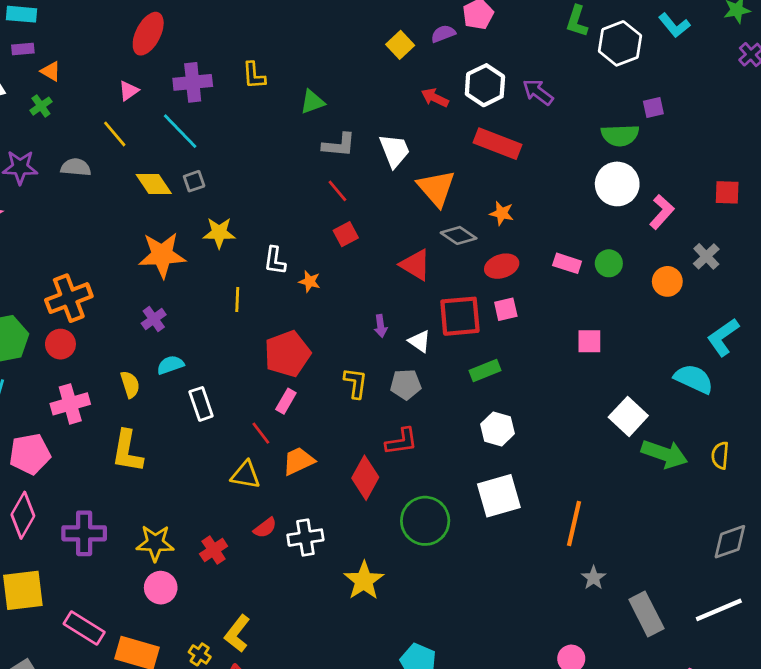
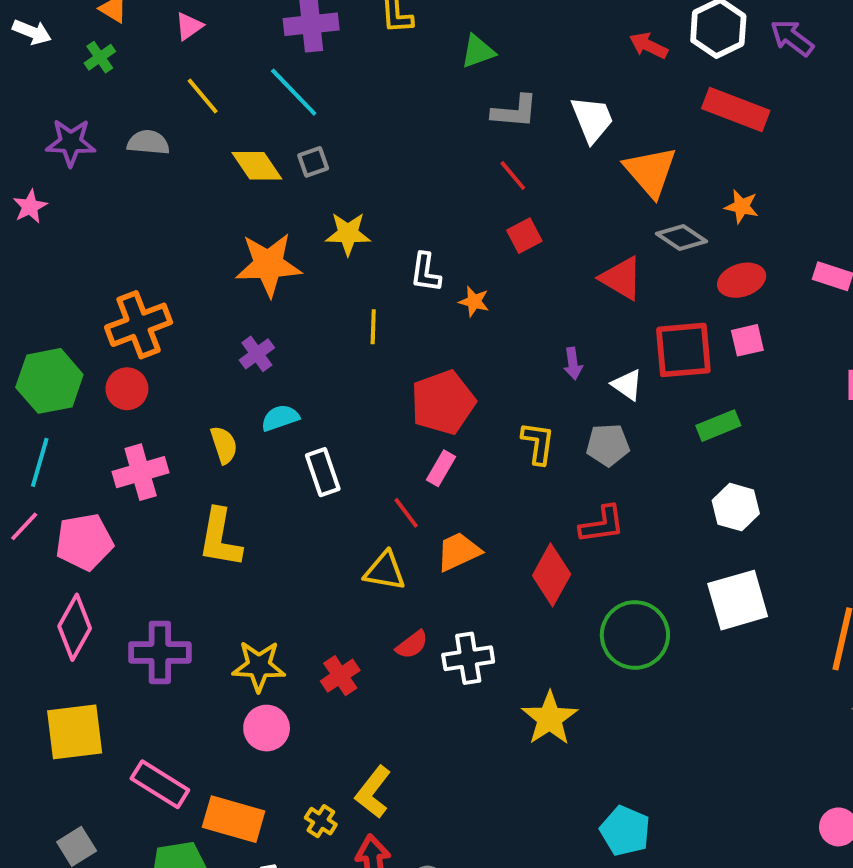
pink triangle: (129, 91) -> (189, 26), moved

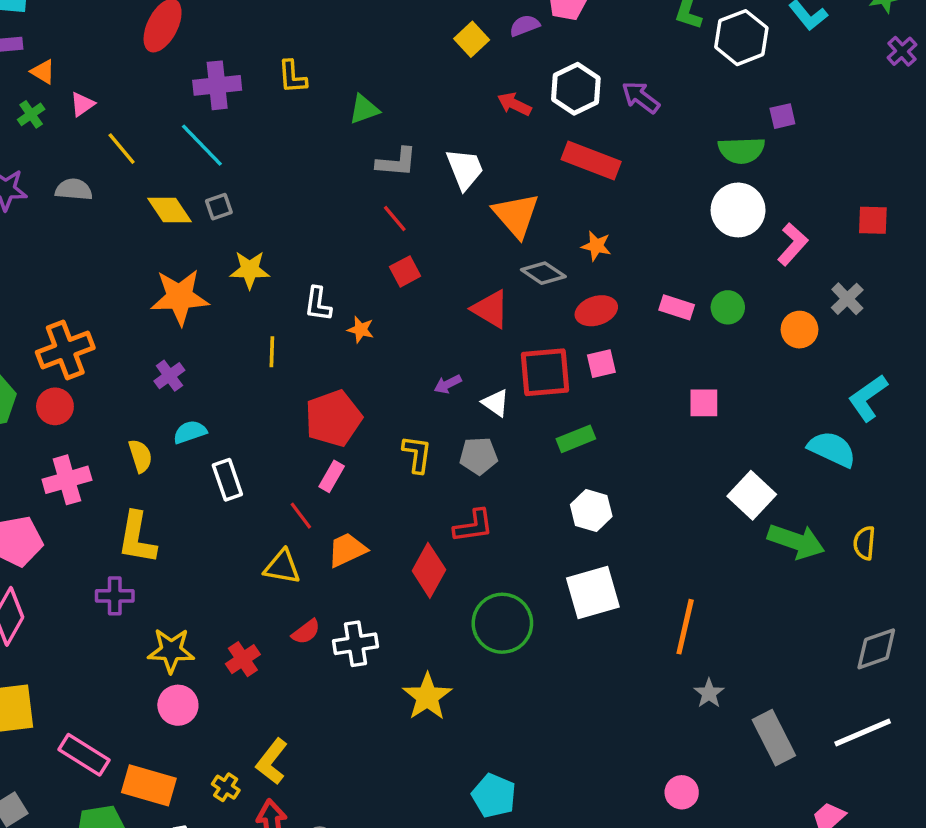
pink triangle: (189, 26) -> (82, 104), moved
purple arrow: (573, 364) -> (448, 384), turned 72
purple cross: (160, 652) -> (115, 596), moved, size x0.7

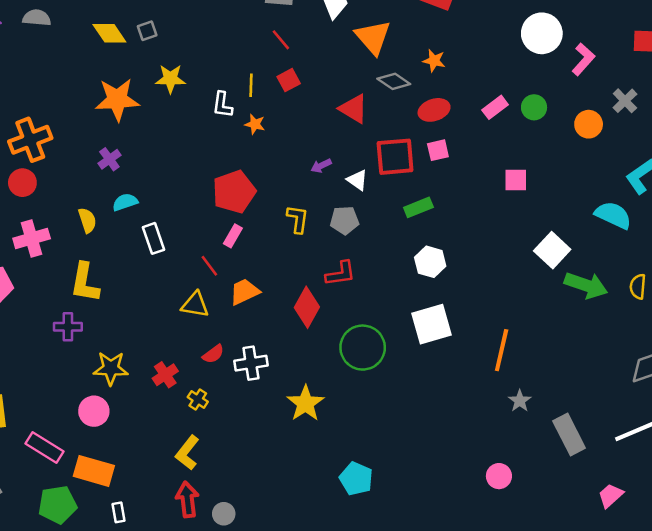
pink rectangle: (677, 307) -> (495, 107), turned -55
yellow line: (272, 352) -> (251, 85), moved
pink circle: (178, 705) -> (94, 411), moved
yellow cross: (226, 787) -> (198, 399), moved

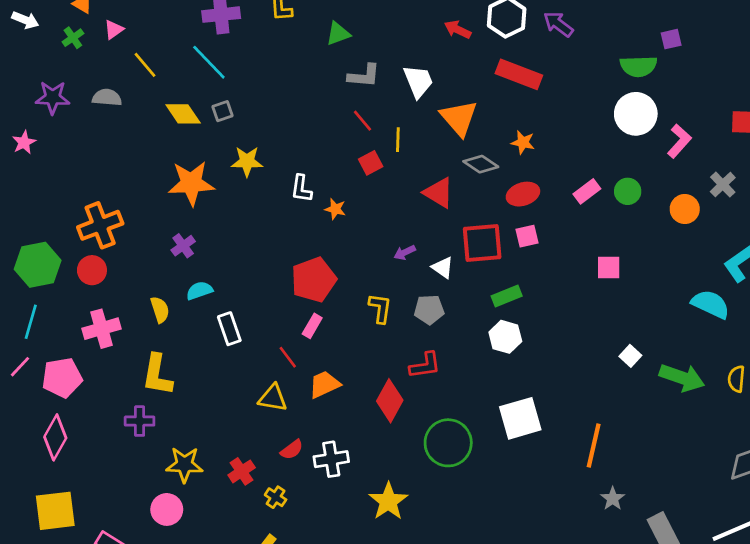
yellow line: (251, 85) -> (398, 140), moved
white square: (552, 250) -> (630, 356), moved, size x0.6
white hexagon: (430, 262) -> (505, 337), moved

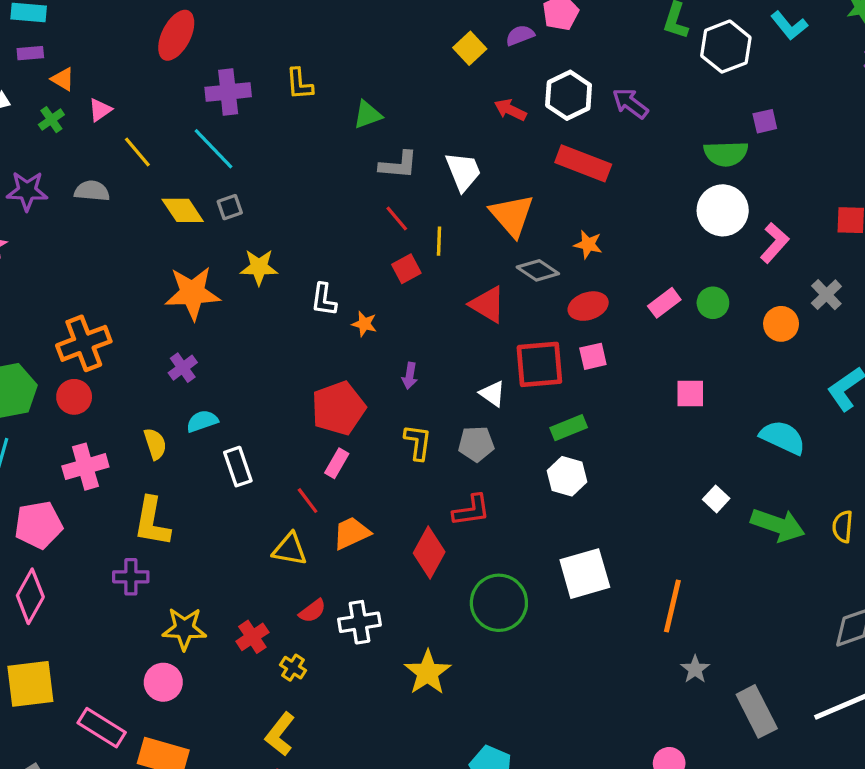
purple arrow: (405, 253) -> (410, 376), moved, turned -55
cyan semicircle: (711, 304) -> (783, 437), moved

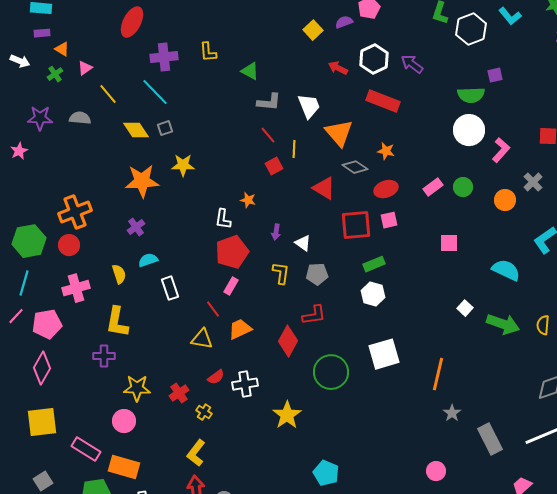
green triangle: (368, 115) -> (250, 71), turned 48
white L-shape: (324, 300) -> (223, 219), moved
white triangle: (492, 394) -> (303, 243), moved

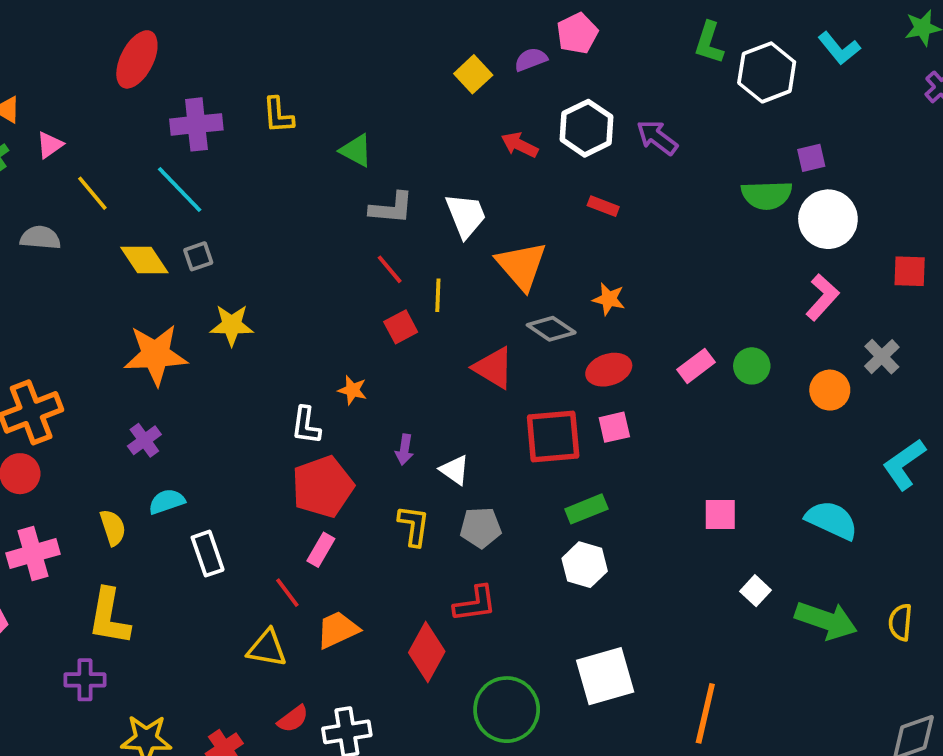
red rectangle: (383, 101) -> (603, 206), size x0.5
white circle: (469, 130) -> (828, 219), moved
pink square: (449, 243) -> (720, 515), moved

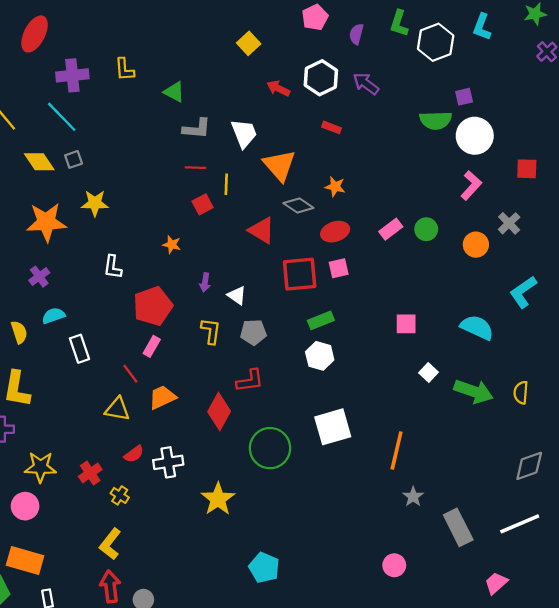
cyan L-shape: (839, 48) -> (482, 27), turned 60
purple semicircle: (531, 59) -> (356, 34), moved, turned -54
red line: (390, 269) -> (195, 168), turned -48
white L-shape: (306, 425) -> (113, 267), moved

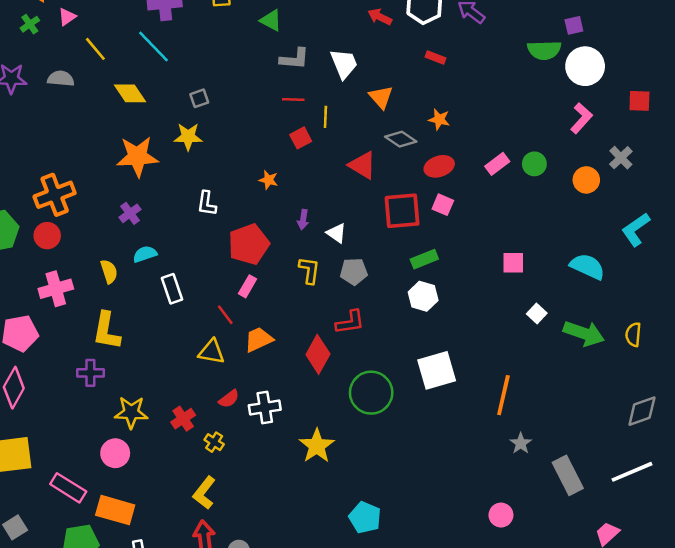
gray square: (74, 159) -> (199, 98), moved
orange triangle: (279, 165) -> (381, 97), size x0.7
pink square: (339, 268) -> (443, 205), turned 36

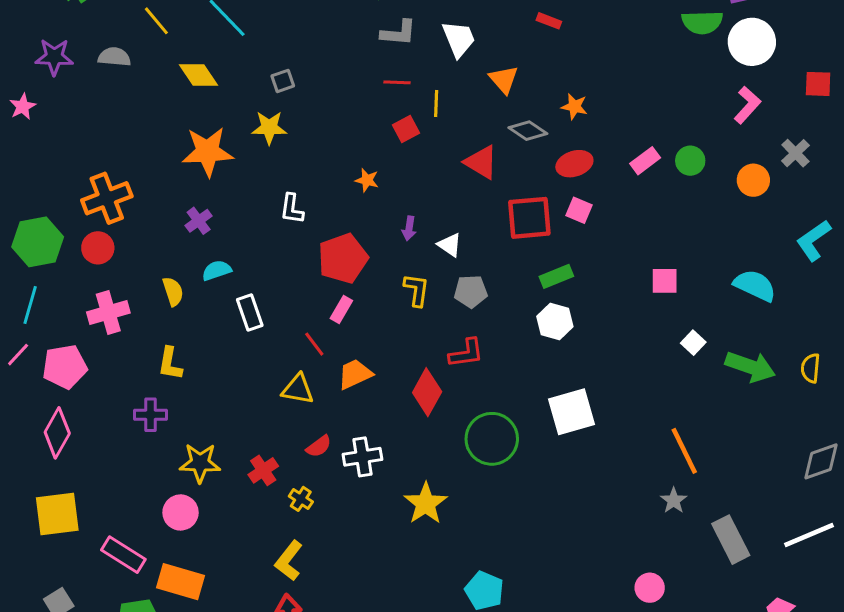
red rectangle: (435, 58) -> (549, 21), moved
yellow L-shape: (107, 331) -> (170, 364), size x0.7
orange line: (503, 395) -> (684, 451), moved, turned -39

